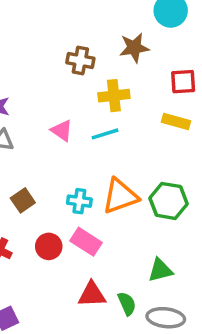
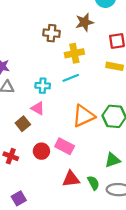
pink triangle: (62, 131) -> (38, 108), moved
cyan cross: (79, 201) -> (43, 86), moved

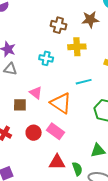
cyan line: (71, 78) -> (84, 82), moved
cyan cross: (43, 86) -> (46, 58), moved
orange triangle: (84, 116) -> (61, 103), moved, turned 50
brown square: (23, 124) -> (20, 105), turned 32

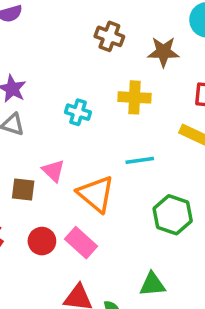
brown cross: (58, 25) -> (109, 36), moved

